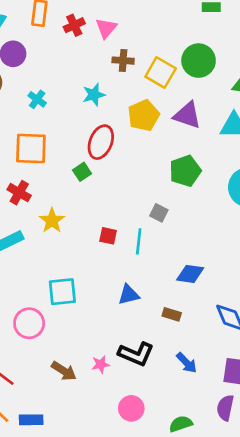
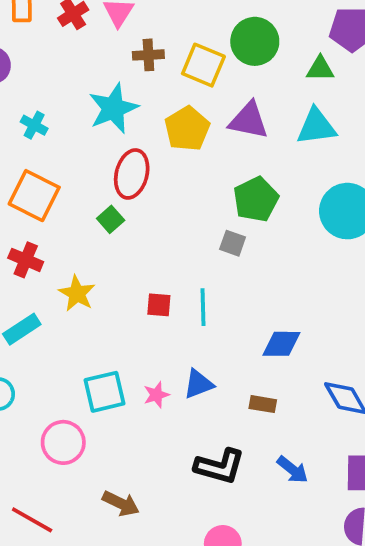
cyan star: (94, 95) -> (113, 108), size x1.5
orange square: (31, 148) -> (34, 196), turned 32
gray square: (159, 213) -> (233, 243), moved
pink star: (101, 364) -> (156, 395), moved

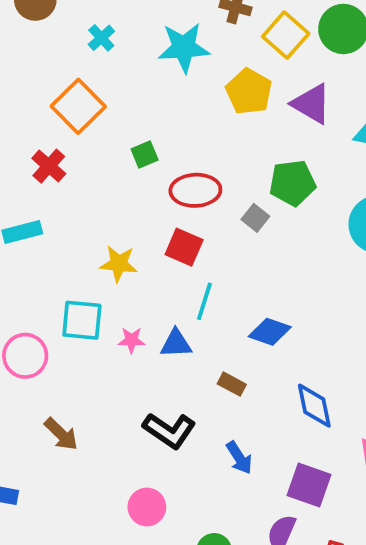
yellow pentagon: (187, 129) -> (249, 92), turned -30
red ellipse: (132, 174) -> (195, 190), moved, turned 54
yellow star: (77, 293) -> (119, 264), moved, turned 30
red square: (159, 305) -> (184, 247), moved, size x1.4
cyan line: (203, 307) -> (204, 301), moved

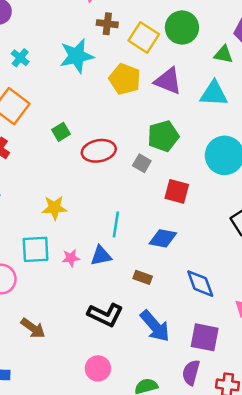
red square: (184, 247) -> (177, 191), moved
blue arrow: (239, 458) -> (155, 326), size x1.5

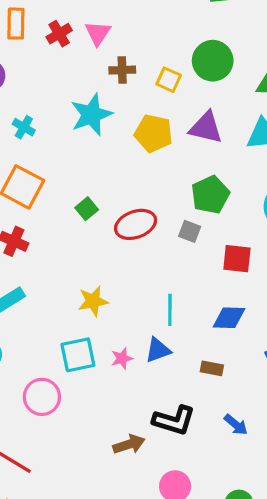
yellow square: (144, 37) -> (169, 80), size x0.7
blue arrow: (155, 326) -> (236, 425), size x0.6
brown arrow: (33, 328) -> (129, 444), moved, turned -45

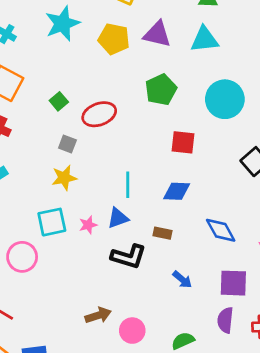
gray square: (190, 231) -> (67, 144), moved
black L-shape: (174, 420) -> (129, 257), moved
brown arrow: (129, 444) -> (98, 315), moved

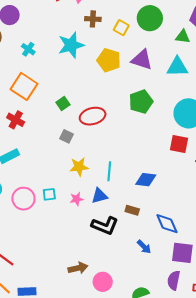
red square: (183, 142) -> (179, 144), moved
yellow star: (64, 178) -> (79, 167), moved
cyan square: (52, 222) -> (49, 194), size x0.6
blue diamond: (221, 230) -> (167, 224), moved
pink circle: (22, 257) -> (23, 199), moved

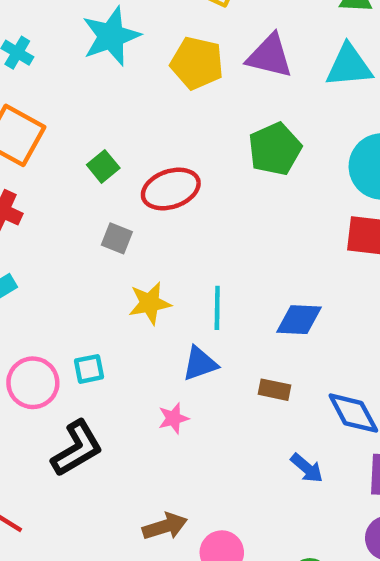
pink star: (77, 199) -> (173, 418), moved
black L-shape: (105, 226) -> (77, 448), moved, turned -48

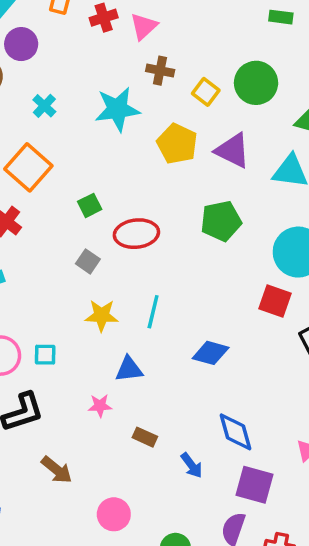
cyan line: (217, 308) -> (153, 312), moved
brown rectangle: (275, 390) -> (145, 437), moved
brown arrow: (165, 526) -> (57, 470), moved, turned 44

